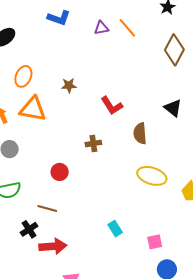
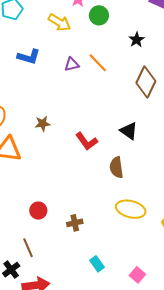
black triangle: (173, 108) -> (129, 131), moved
brown cross: (93, 143) -> (75, 223), moved
brown line: (47, 209) -> (28, 248), turned 54
pink square: (155, 242) -> (137, 275), turned -35

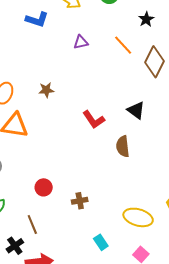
blue L-shape: (29, 57) -> (37, 19), moved
orange line: (98, 63) -> (123, 45), moved
brown star: (43, 124) -> (46, 90), moved
yellow ellipse: (131, 209) -> (138, 217), moved

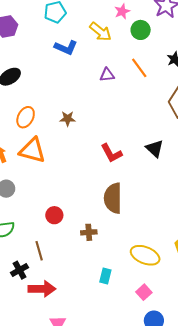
orange line: (123, 45) -> (139, 68), moved
brown semicircle: (123, 146) -> (113, 198), moved, size x1.4
cyan rectangle: (101, 242) -> (105, 276), turned 42

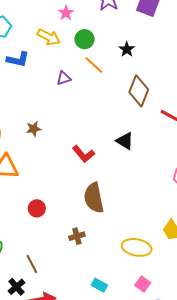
green circle: (141, 30) -> (85, 39), moved
red circle: (54, 215) -> (37, 208), moved
cyan rectangle: (105, 276) -> (99, 285), moved, turned -63

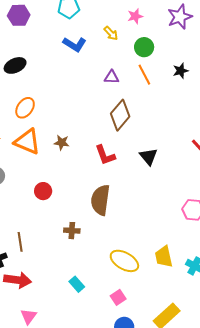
yellow arrow: (49, 37) -> (111, 33), size x0.7
brown diamond: (139, 91) -> (120, 115), moved
brown star: (34, 129) -> (62, 143), moved

